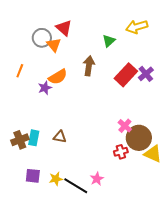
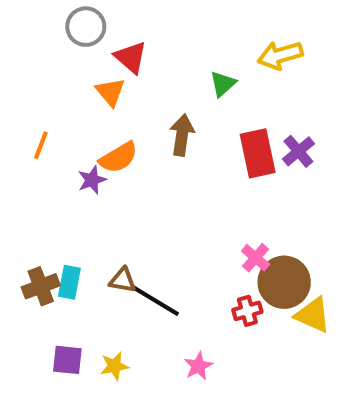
gray circle: (42, 38) -> (86, 27), moved
red rectangle: (126, 75) -> (258, 153), turned -55
black line: (76, 186) -> (155, 301), moved

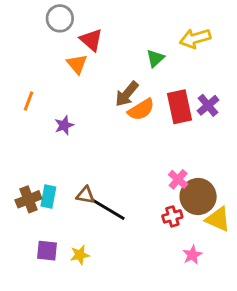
brown arrow: (182, 135) -> (127, 94), turned -148
orange semicircle: (119, 157) -> (141, 110), moved
pink star: (198, 366) -> (192, 255), moved

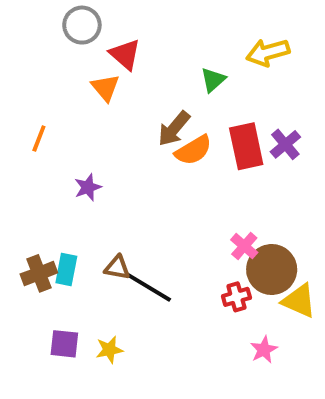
purple star: (64, 125) -> (88, 187), moved

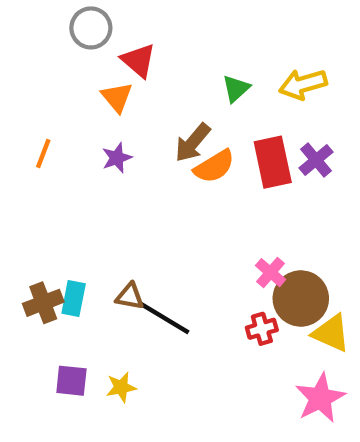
yellow arrow: (268, 52) -> (303, 84), moved
purple star: (88, 187) -> (117, 158), moved
pink star: (264, 350) -> (320, 398), moved, size x1.6

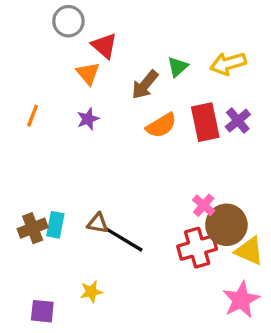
brown arrow: (193, 143) -> (145, 85), moved
red cross: (262, 329) -> (197, 248), size x1.6
purple square: (71, 381) -> (42, 311), moved

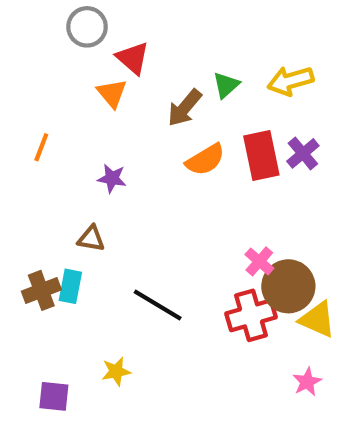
purple star: (88, 119) -> (112, 178), moved, turned 30
brown triangle: (98, 223) -> (91, 239), moved
pink star: (241, 300) -> (307, 382), size x0.6

